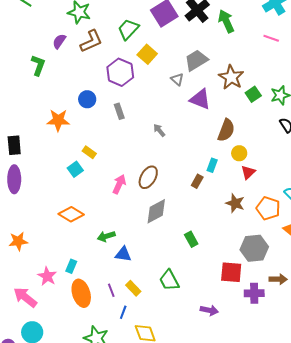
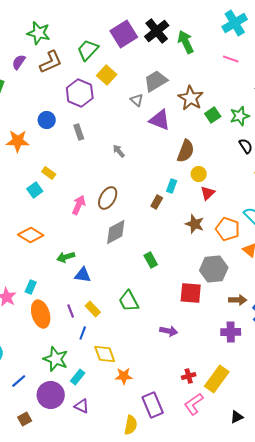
purple cross: (254, 293) -> (231, 332), moved

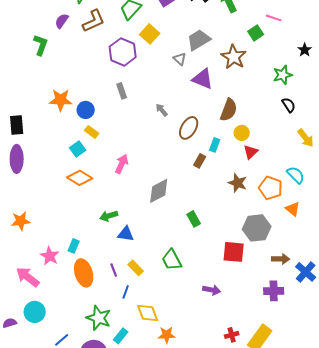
green square: (213, 115) -> (256, 33), moved
blue circle: (47, 120) -> (86, 110), moved
brown ellipse: (108, 198) -> (189, 128), moved
orange diamond: (31, 235) -> (80, 178), moved

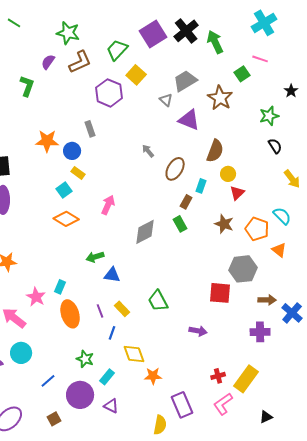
gray rectangle: (122, 91) -> (90, 129), moved
green rectangle: (194, 219) -> (180, 224), moved
green star: (99, 318) -> (85, 359), size x0.7

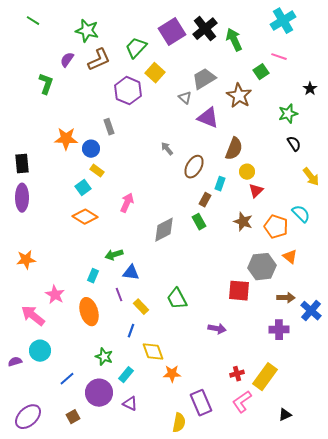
orange triangle: (279, 250) -> (290, 257), moved
cyan rectangle: (60, 287) -> (93, 276), moved
purple line: (100, 311) -> (119, 295), moved

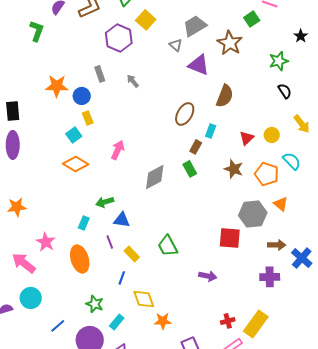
gray arrow: (167, 149) -> (133, 81), moved
yellow rectangle: (97, 171) -> (88, 118), turned 32
yellow circle: (247, 172) -> (272, 135), moved

